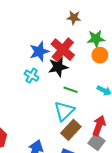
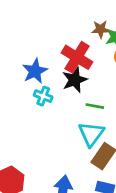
brown star: (74, 18) -> (101, 29), moved
blue star: (39, 51) -> (35, 71), moved

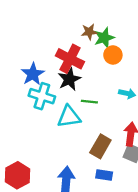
cyan cross: (43, 96) -> (42, 96), size x1.5
cyan triangle: (91, 134) -> (69, 117), moved, turned 50

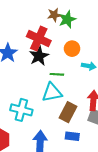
orange circle: (113, 55) -> (72, 49), moved
cyan cross: (42, 96) -> (21, 110), moved
cyan triangle: (69, 117) -> (52, 92), moved

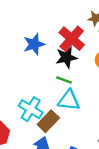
green line: (57, 74) -> (64, 80), moved
brown rectangle: (68, 112) -> (48, 121), moved

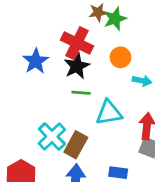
cyan triangle: (69, 100) -> (109, 113), moved
cyan cross: (31, 109) -> (52, 137), turned 30

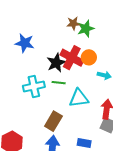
red cross: (77, 43) -> (72, 58), moved
blue star: (36, 61) -> (25, 43), moved, turned -30
cyan cross: (52, 137) -> (34, 86), moved, turned 30

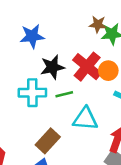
blue star: (25, 43) -> (32, 36), turned -30
black star: (56, 63) -> (52, 67), moved
green line: (59, 83) -> (64, 94), turned -32

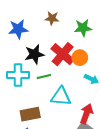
brown star: (98, 24) -> (52, 18), moved
brown rectangle: (48, 141) -> (30, 114), turned 36

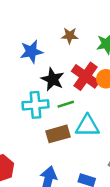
black star: (34, 54) -> (53, 79), turned -30
brown rectangle: (30, 114) -> (58, 134), moved

